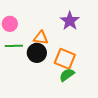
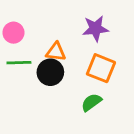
purple star: (70, 21) -> (95, 29), turned 30
orange square: (65, 59) -> (101, 68), moved

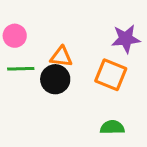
purple star: (95, 29) -> (126, 39), moved
green semicircle: (91, 102) -> (112, 127), moved, turned 35

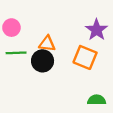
purple star: (126, 39) -> (97, 30), turned -30
green semicircle: (112, 127) -> (97, 100), moved

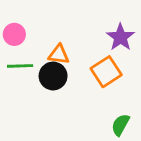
orange square: (85, 57) -> (106, 72), turned 35
green semicircle: (97, 100) -> (120, 125), turned -60

